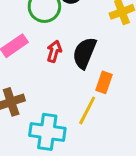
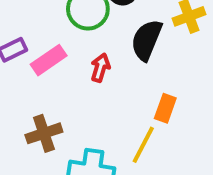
black semicircle: (84, 53) -> (147, 40), moved

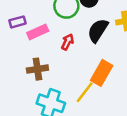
orange rectangle: (165, 108) -> (102, 73), size x1.5
brown cross: (44, 133) -> (37, 69), moved

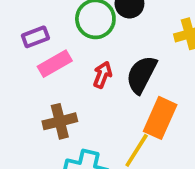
purple rectangle: (17, 22) -> (35, 37), moved
black semicircle: (98, 30) -> (141, 75), moved

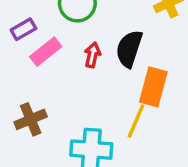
brown cross: (60, 121) -> (31, 119), moved

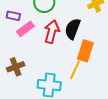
purple rectangle: (23, 29) -> (13, 16), turned 40
red arrow: (92, 55) -> (52, 32), size x1.6

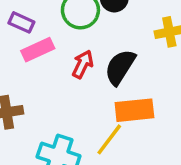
red arrow: (52, 32) -> (83, 64), size x0.7
orange rectangle: (85, 51) -> (134, 110), turned 55

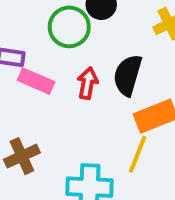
pink rectangle: (38, 50) -> (36, 81), turned 64

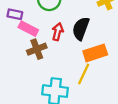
brown cross: (22, 156) -> (37, 49), moved

